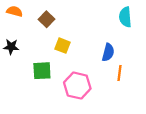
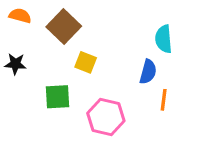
cyan semicircle: (125, 17) -> (164, 39), moved
brown square: (47, 19) -> (64, 27), size x1.5

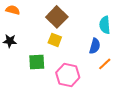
brown square: (64, 27) -> (57, 17), moved
orange line: (164, 100) -> (105, 64), turned 40

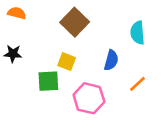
yellow square: (55, 40) -> (67, 62), moved
blue semicircle: (95, 46) -> (111, 60), moved

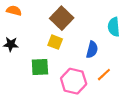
yellow square: (67, 62) -> (55, 42), moved
orange line: (137, 84) -> (104, 75), moved

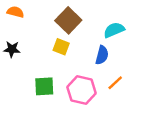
cyan semicircle: (114, 27) -> (114, 30), moved, turned 72
green square: (40, 67) -> (44, 86), moved

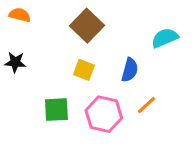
cyan semicircle: (114, 30) -> (165, 38), moved
yellow square: (61, 47) -> (84, 70), moved

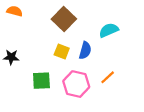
cyan semicircle: (165, 38) -> (109, 30), moved
black star: (15, 62) -> (11, 57), moved
blue semicircle: (130, 70) -> (85, 50), moved

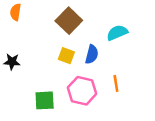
orange semicircle: (15, 11) -> (16, 12), turned -96
orange line: (108, 77) -> (116, 83), turned -56
green square: (41, 81) -> (45, 100), moved

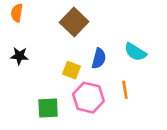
cyan semicircle: (117, 33) -> (135, 52), moved, turned -125
yellow square: (66, 56) -> (71, 70), moved
black star: (12, 62) -> (19, 56), moved

